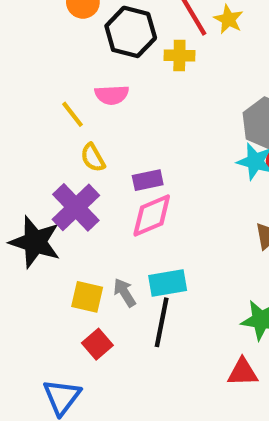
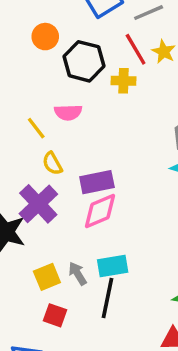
purple rectangle: (148, 180) -> (97, 182), size x1.4
yellow square: (87, 297) -> (47, 277), turned -36
red square: (97, 344) -> (55, 315), turned -30

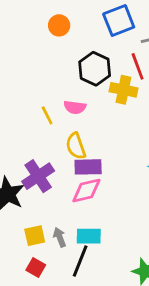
orange circle: (45, 37) -> (59, 25), moved
yellow cross: (123, 81) -> (123, 90), size x1.4
yellow semicircle: (52, 163) -> (76, 146), moved, size x1.4

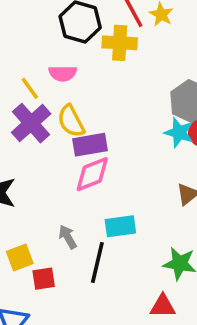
purple cross: (38, 176) -> (31, 123), moved
yellow square: (35, 236) -> (20, 257), moved
cyan rectangle: (89, 236) -> (120, 226), moved
red square: (36, 267) -> (44, 279), turned -30

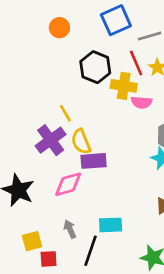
pink semicircle: (63, 73) -> (141, 102), moved
yellow line: (30, 88) -> (65, 113), moved
pink diamond: (92, 174) -> (68, 184), moved

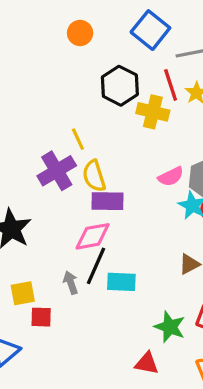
blue square: (116, 20) -> (150, 30), turned -32
pink semicircle: (141, 102) -> (171, 177), moved, turned -36
pink diamond: (68, 184) -> (93, 236), moved
black line: (90, 251) -> (96, 266), moved

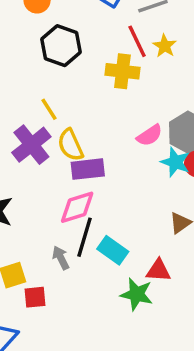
black hexagon: (120, 86) -> (61, 46), moved
cyan rectangle: (121, 282) -> (113, 250), turned 40
green star: (170, 327) -> (137, 294), moved
red triangle: (147, 363) -> (158, 270), moved

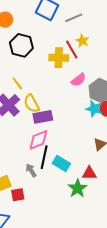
red line: (137, 41) -> (72, 50), moved
pink semicircle: (150, 135) -> (78, 80), moved
green star: (137, 294) -> (77, 188), turned 30

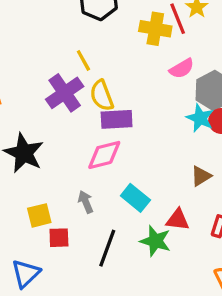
black line: (44, 157) -> (107, 248), moved
green star: (77, 188) -> (155, 241), turned -30

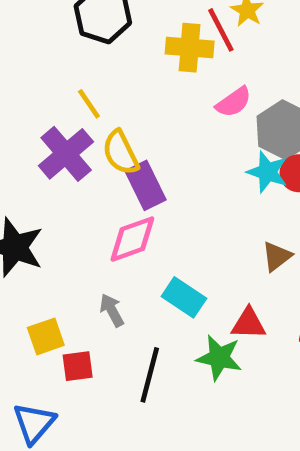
purple rectangle: (117, 119) -> (145, 185), turned 72

